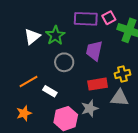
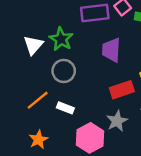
gray circle: (64, 62) -> (64, 71), moved

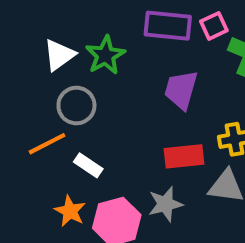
gray circle: (64, 71) -> (76, 106), moved
orange star: (38, 140) -> (70, 211), moved, turned -30

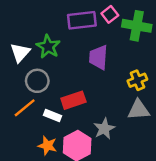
red rectangle: (184, 156) -> (73, 100), moved

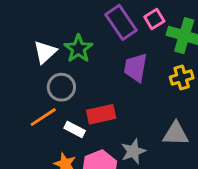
purple rectangle: (82, 20) -> (121, 22), turned 56
yellow cross: (137, 80) -> (182, 78), moved

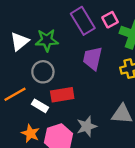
green star: (78, 49) -> (47, 40), turned 30
gray circle: (61, 87) -> (43, 72), moved

